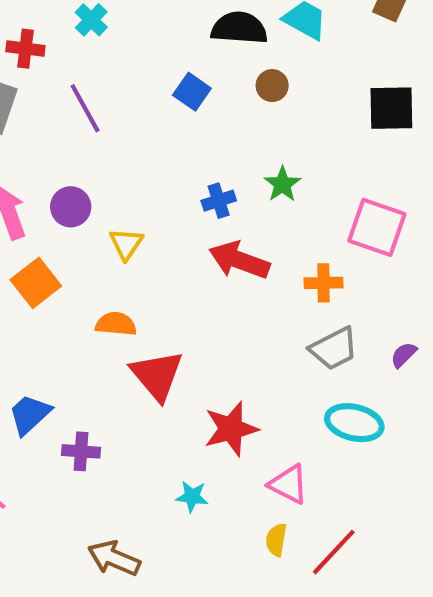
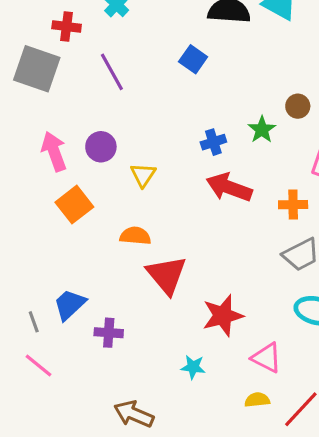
brown circle: (272, 86) -> (298, 106), moved
yellow semicircle: (276, 540) -> (257, 400), turned 75

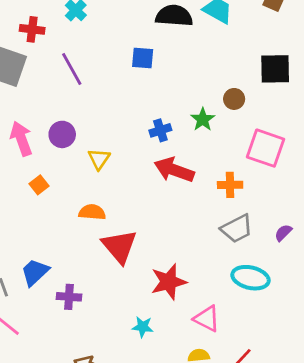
blue square: (193, 59) -> (143, 58), turned -30
orange square: (74, 205) -> (39, 185), size x0.6

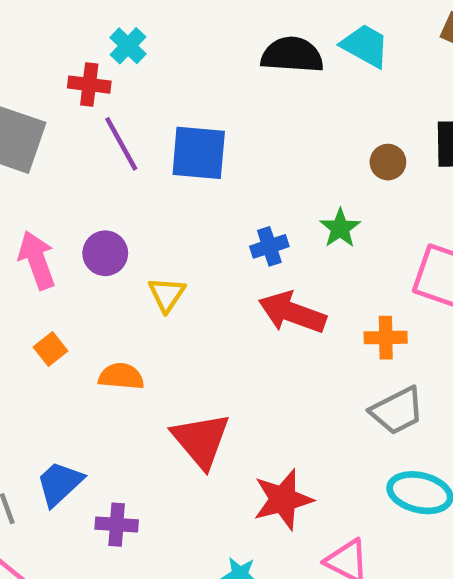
red cross: (32, 29) -> (89, 85), moved
blue square: (143, 58) -> (199, 153), moved, size x1.5
brown circle: (234, 99) -> (388, 162), moved
orange square: (39, 185) -> (50, 349), moved
orange semicircle: (92, 212) -> (121, 376), moved

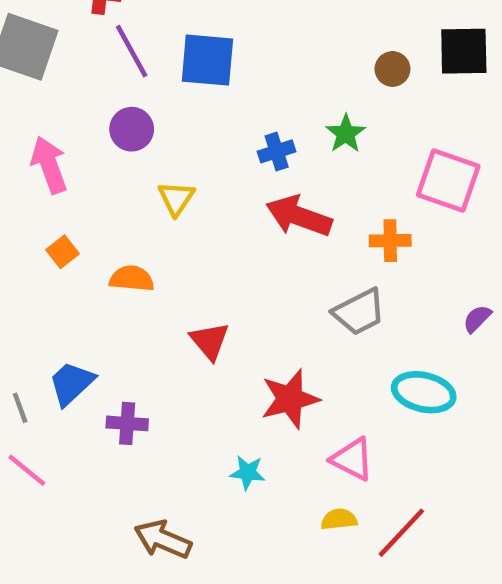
purple circle: (105, 253) -> (132, 129), moved
gray trapezoid: (397, 411) -> (359, 312), moved
red triangle: (201, 440) -> (210, 341), size x0.7

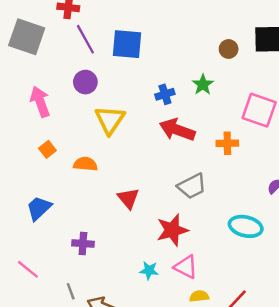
yellow triangle: (176, 198) -> (110, 120), size x1.5
gray trapezoid: (359, 312) -> (192, 186), moved
blue trapezoid: (71, 383) -> (39, 208), moved
gray line: (20, 408) -> (71, 291), moved
pink triangle: (352, 459) -> (186, 267), moved

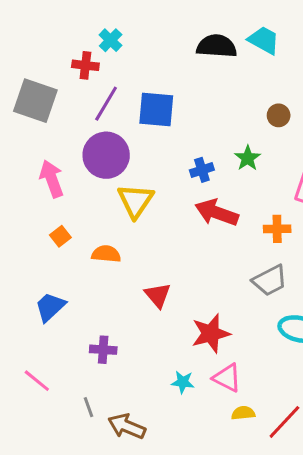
purple line: (85, 39) -> (106, 104), turned 60
purple circle: (85, 82) -> (106, 155), size x1.6
gray trapezoid: (192, 186) -> (270, 280), moved

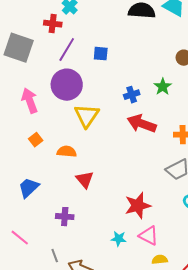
blue square: (156, 109) -> (101, 54), size x0.6
red triangle: (158, 295) -> (85, 180), moved

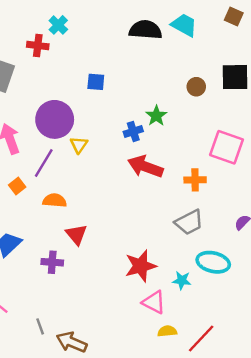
purple line: (67, 50) -> (44, 163), moved
green star: (163, 87) -> (156, 116), moved
yellow triangle: (87, 116) -> (79, 145), moved, size x0.6
purple cross: (65, 217) -> (52, 262), moved
cyan star: (119, 239) -> (182, 280), moved

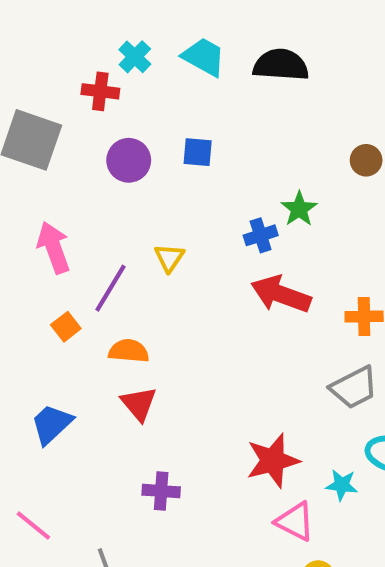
cyan trapezoid: (184, 25) -> (204, 57), moved
purple circle: (55, 119) -> (129, 160), moved, size x0.7
red triangle: (76, 234) -> (139, 404), moved
purple cross: (52, 262) -> (161, 491), moved

